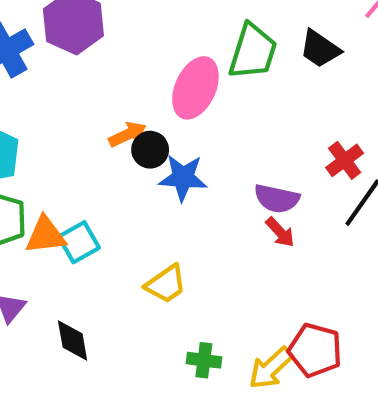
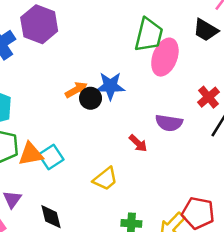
black trapezoid: (320, 49) -> (206, 30), moved
pink ellipse: (195, 88) -> (165, 57), moved
blue star: (183, 178) -> (110, 86), moved
red arrow: (280, 232) -> (138, 143), moved

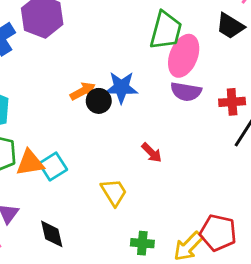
red cross: (208, 97) -> (232, 102), turned 35
purple semicircle: (169, 123) -> (186, 92), moved
yellow trapezoid: (105, 179) -> (114, 192), turned -84

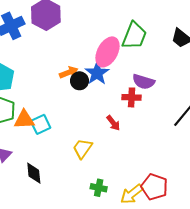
pink ellipse: (184, 56) -> (108, 52), moved
blue star: (121, 87) -> (97, 73), turned 30
red cross: (232, 102) -> (132, 97), moved
yellow trapezoid: (114, 192) -> (82, 148), turned -120

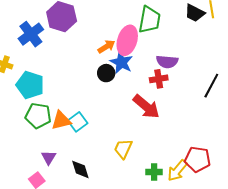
orange arrow: (69, 72) -> (106, 47), moved
red arrow: (113, 123) -> (146, 107), size x1.8
yellow trapezoid: (82, 148) -> (123, 149), moved
green cross: (99, 188) -> (154, 172), moved

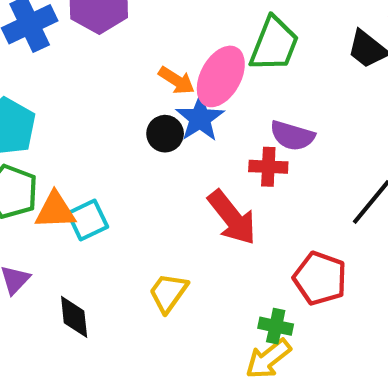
orange arrow: (106, 47) -> (177, 80), turned 54
red pentagon: (198, 159) -> (320, 278), moved
green cross: (154, 172) -> (276, 326), moved

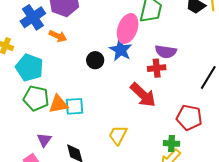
orange arrow: (177, 80) -> (58, 36), moved
black circle: (165, 134) -> (95, 60), moved
cyan square: (88, 220) -> (74, 106), turned 30

